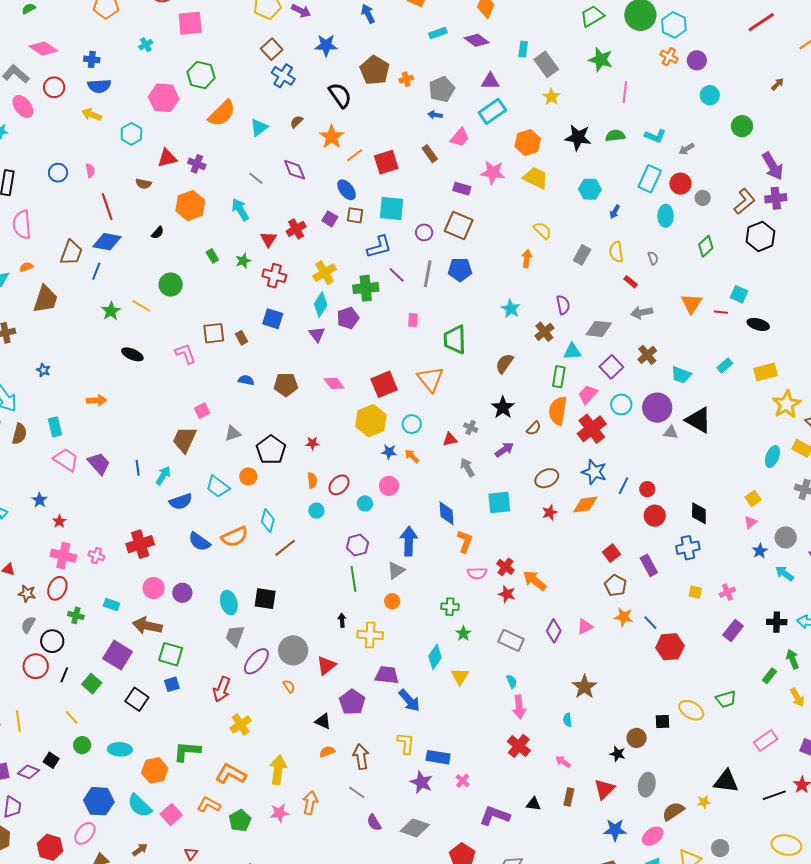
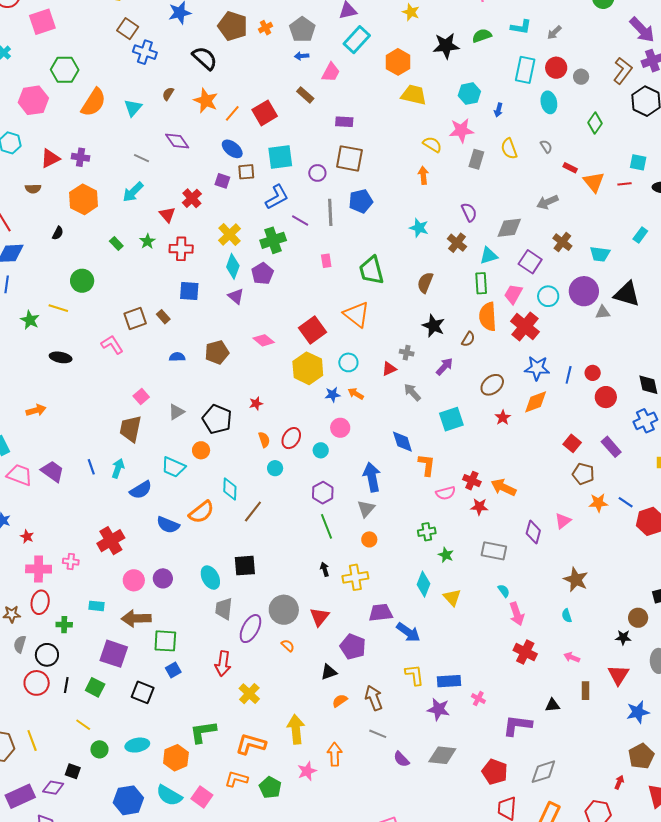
pink star: (493, 172) -> (461, 130), moved
cyan arrow: (240, 210) -> (133, 192), turned -90
red rectangle: (631, 282) -> (570, 168), moved
black triangle: (323, 721) -> (329, 672), turned -30

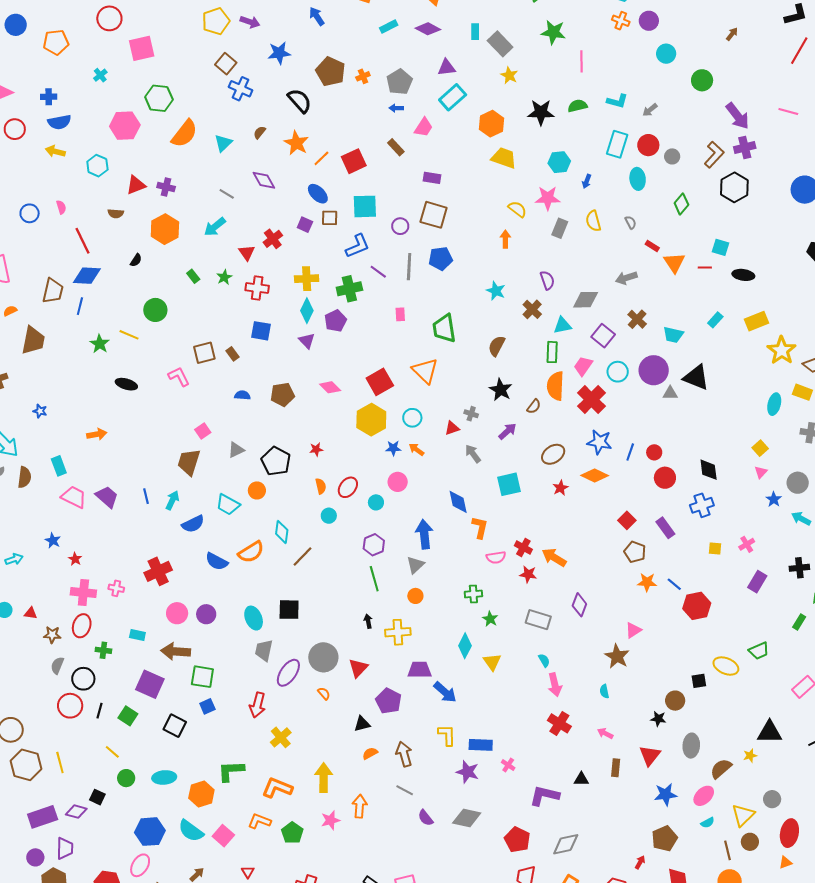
yellow cross: (229, 235) -> (307, 279), turned 35
orange diamond: (536, 402) -> (595, 475), turned 40
pink triangle: (563, 521) -> (633, 630), moved

